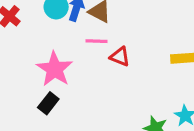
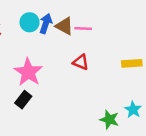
pink line: (97, 41) -> (83, 29), moved

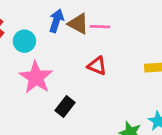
cyan circle: (30, 22) -> (24, 41), moved
black rectangle: (23, 100) -> (65, 106), moved

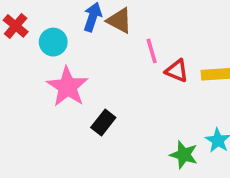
pink line: (100, 27) -> (152, 51), moved, turned 72
red triangle: (97, 66) -> (177, 71), moved

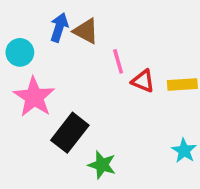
black rectangle: (103, 123) -> (70, 133), size x1.5
green star: (184, 155) -> (102, 165), moved

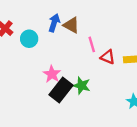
pink star: (34, 97) -> (52, 74), moved, size x0.7
green star: (102, 165) -> (82, 85), moved

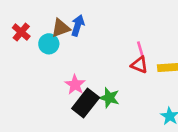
brown triangle: (71, 25) -> (61, 28), moved, turned -48
pink line: (92, 44) -> (141, 50), moved

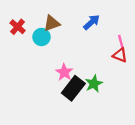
blue arrow: (78, 25) -> (92, 22), moved, turned 30
green star: (109, 98) -> (94, 84), turned 30

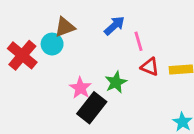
red cross: (18, 27) -> (22, 55), moved, size x1.5
pink line: (121, 43) -> (138, 41), moved
green star: (94, 84) -> (116, 82), moved

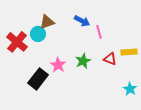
blue arrow: (114, 26) -> (82, 21), turned 70
red triangle: (150, 67) -> (110, 59), moved
black rectangle: (92, 108) -> (38, 79), moved

